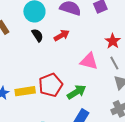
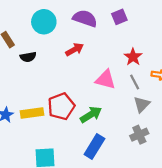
black semicircle: (37, 35) -> (28, 57), moved, turned 112

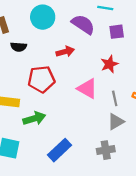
red star: (133, 57) -> (109, 64), moved
red pentagon: (61, 106) -> (41, 79), moved
green arrow: (91, 115) -> (34, 119), moved

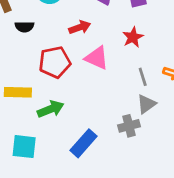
pink triangle: (87, 88) -> (97, 58), moved
gray cross: (106, 150) -> (129, 126), moved

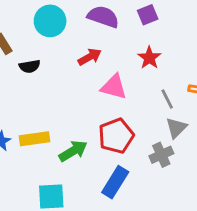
red pentagon: (55, 62) -> (116, 136), moved

